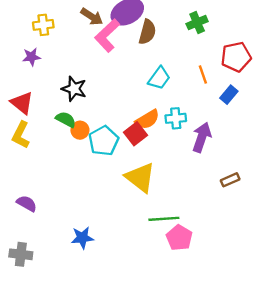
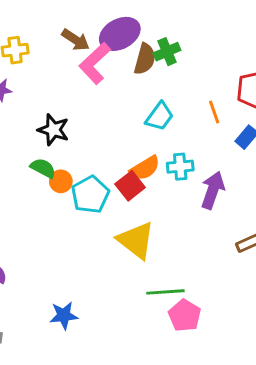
green cross: (197, 23) -> (167, 52), moved

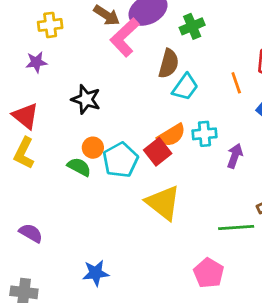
brown semicircle: (145, 59) -> (169, 64), moved
green semicircle: (43, 168) -> (79, 167), moved
purple arrow: (213, 190) -> (235, 156), size x0.7
green line: (165, 292) -> (236, 228), moved

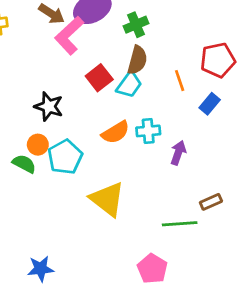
brown semicircle: (169, 64) -> (137, 60), moved
black star: (86, 99) -> (49, 106), moved
red square: (158, 152) -> (99, 78), moved

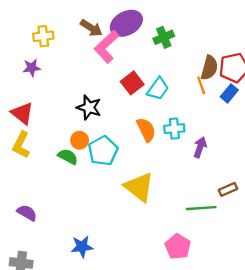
brown semicircle: (137, 60) -> (209, 68), moved
blue rectangle: (210, 104) -> (229, 93), moved
orange semicircle: (116, 132) -> (146, 130), turned -85

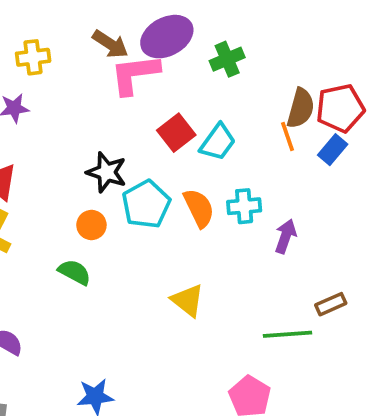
pink L-shape: (106, 47) -> (135, 74), turned 36
cyan pentagon: (103, 151) -> (146, 204), moved
green semicircle: (68, 157) -> (75, 272), moved
yellow triangle: (139, 187) -> (188, 300), size x0.7

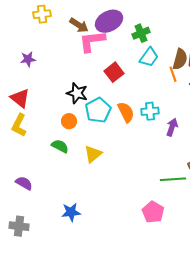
yellow cross: (33, 57) -> (42, 14), moved
cyan trapezoid: (218, 142) -> (149, 57), moved
yellow triangle: (188, 300) -> (93, 154), moved, turned 42

